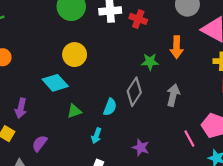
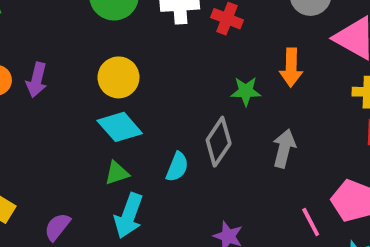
cyan diamond: (55, 83) -> (120, 127), moved
purple arrow: (21, 108) -> (37, 80), moved
cyan arrow: (96, 136) -> (129, 216), moved, size x1.6

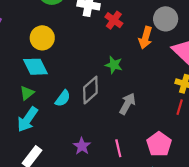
orange arrow: (291, 68) -> (146, 38), moved
green triangle: (117, 173) -> (27, 93), turned -35
pink line: (311, 222) -> (118, 148), moved

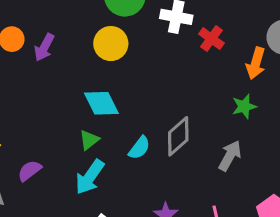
yellow circle: (42, 38) -> (111, 44), moved
green star: (114, 65) -> (244, 106), moved, turned -30

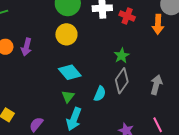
green star: (244, 106) -> (122, 56), moved

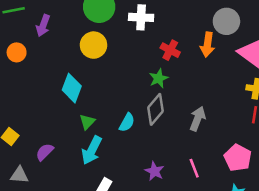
red cross: (127, 16) -> (170, 50), moved
purple arrow: (26, 47) -> (43, 26), moved
cyan diamond: (70, 72) -> (72, 88), moved, turned 55

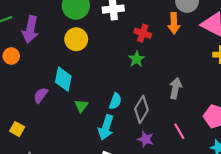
purple arrow: (43, 26) -> (30, 29), size x1.4
gray diamond: (156, 109) -> (141, 109), moved
cyan arrow: (92, 150) -> (106, 127), moved
purple semicircle: (45, 152) -> (41, 95), moved

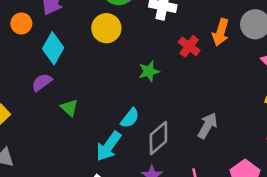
orange arrow: (174, 23) -> (221, 32), moved
green star: (137, 59) -> (149, 71), moved
cyan diamond: (63, 79) -> (53, 48), moved
green triangle: (81, 106) -> (69, 108), moved, turned -40

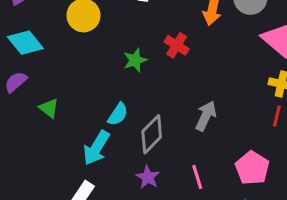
red cross: (189, 46) -> (177, 45), moved
cyan diamond: (53, 48) -> (25, 43), turned -64

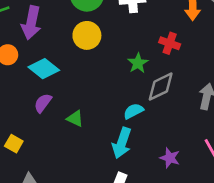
cyan semicircle: (118, 114) -> (133, 111), turned -138
gray diamond: (152, 134) -> (161, 87), moved, turned 32

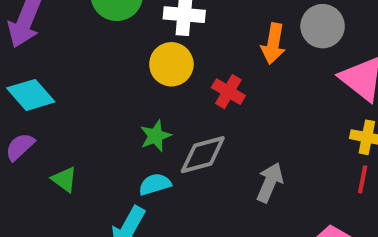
yellow circle: (87, 35) -> (171, 64), moved
green star: (138, 63) -> (155, 136), moved

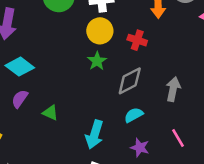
green star: (155, 136) -> (97, 61), moved
cyan semicircle: (155, 184) -> (134, 115), moved

